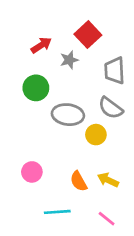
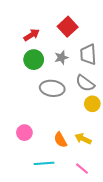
gray star: (69, 60) -> (61, 58), moved
green circle: (36, 88) -> (34, 60), moved
yellow circle: (96, 135) -> (92, 104), moved

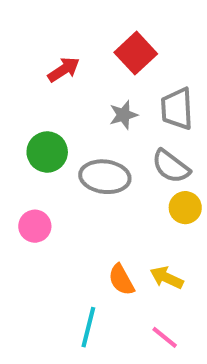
green circle: (34, 60) -> (47, 152), moved
pink circle: (24, 133) -> (35, 226), moved
cyan line: (44, 163) -> (88, 327), turned -72

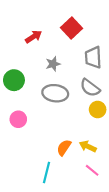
gray star: (123, 115) -> (53, 64), moved
green circle: (47, 152) -> (14, 80), moved
orange semicircle: (121, 280) -> (64, 148), turned 63
pink line: (165, 337) -> (92, 170), moved

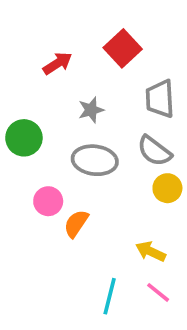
pink circle: (18, 119) -> (48, 201), moved
orange semicircle: (64, 148) -> (76, 224), moved
cyan line: (47, 172) -> (110, 296), moved

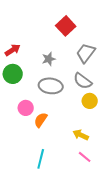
red arrow: (57, 63) -> (13, 50), moved
gray trapezoid: (160, 99) -> (86, 53), turned 40
cyan line: (110, 296) -> (41, 159), moved

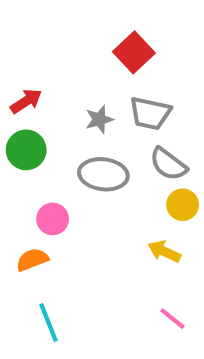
gray trapezoid: (86, 53) -> (150, 113), moved, turned -115
orange semicircle: (41, 120) -> (32, 260), moved, turned 35
yellow arrow: (81, 135) -> (164, 251), moved
cyan line: (41, 159) -> (49, 323), moved, turned -36

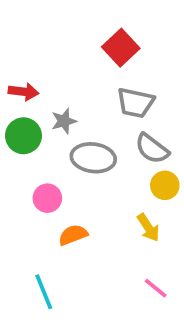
red arrow: (26, 101) -> (23, 92), turned 40
gray star: (99, 119) -> (64, 121), moved
yellow arrow: (164, 251) -> (148, 228), turned -148
orange semicircle: (32, 260) -> (73, 235), moved

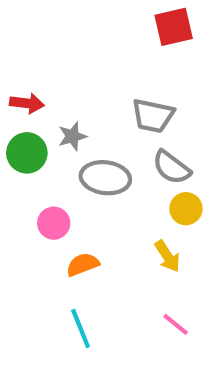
red square: (121, 48) -> (174, 27), moved, turned 30
cyan line: (44, 292) -> (81, 329), moved

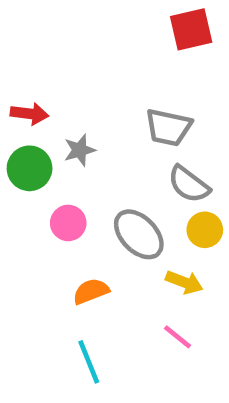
gray ellipse: (105, 178) -> (139, 234), moved, turned 39
pink circle: (54, 223) -> (68, 223), moved
yellow arrow: (167, 256) -> (184, 282), turned -36
pink line: (176, 324) -> (177, 337), moved

